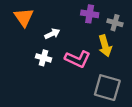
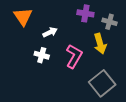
pink L-shape: (78, 59) -> (74, 56), turned -85
gray square: (107, 88) -> (102, 83), turned 35

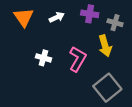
white arrow: (50, 32) -> (57, 17), moved

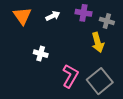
pink L-shape: (78, 59) -> (70, 76), moved

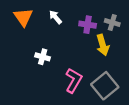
purple cross: (83, 13) -> (88, 25), moved
white arrow: (53, 16) -> (55, 17), turned -104

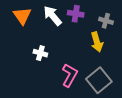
white arrow: (55, 17) -> (52, 16), size x1.5
purple cross: (88, 25) -> (76, 14), moved

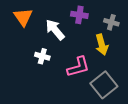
white arrow: (52, 16) -> (55, 30), moved
pink L-shape: (70, 75) -> (78, 67), moved, turned 45

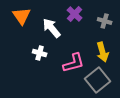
purple cross: (79, 15) -> (75, 14), turned 35
yellow arrow: (102, 45) -> (103, 52), moved

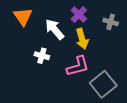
yellow arrow: (103, 52) -> (82, 39), moved

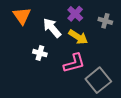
yellow arrow: (82, 39) -> (78, 37), turned -42

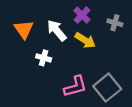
orange triangle: (22, 16) -> (24, 29), moved
pink L-shape: (74, 63) -> (75, 86), moved

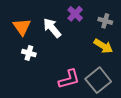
yellow arrow: (85, 40) -> (103, 46), moved
white cross: (44, 58) -> (29, 53), moved

